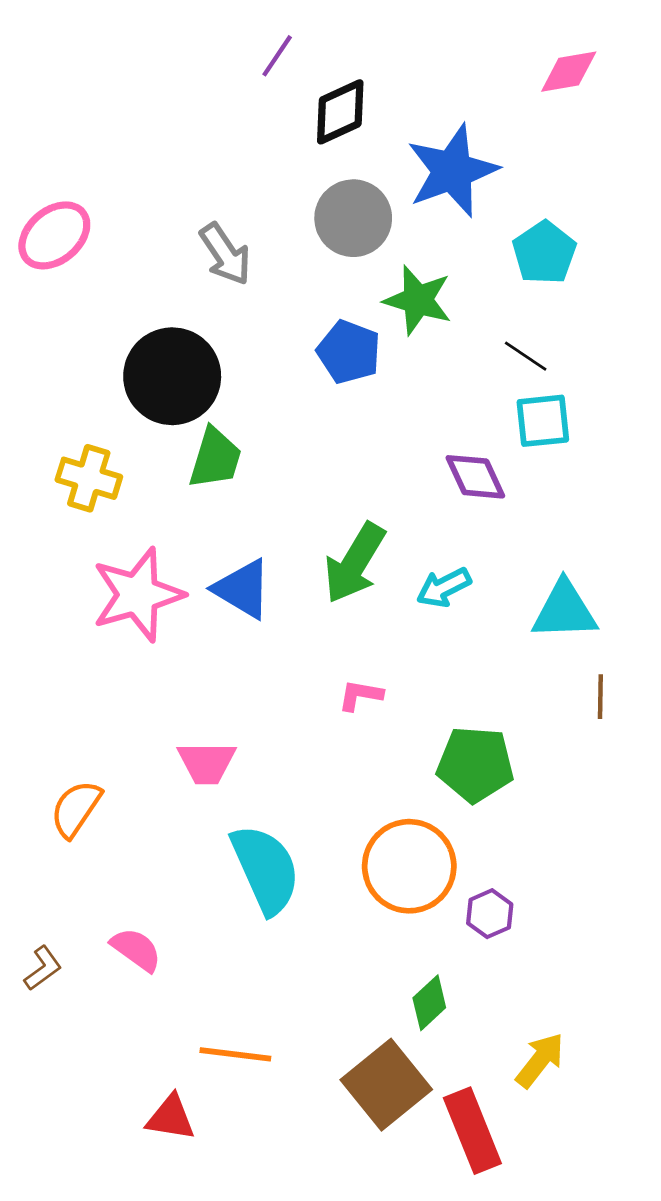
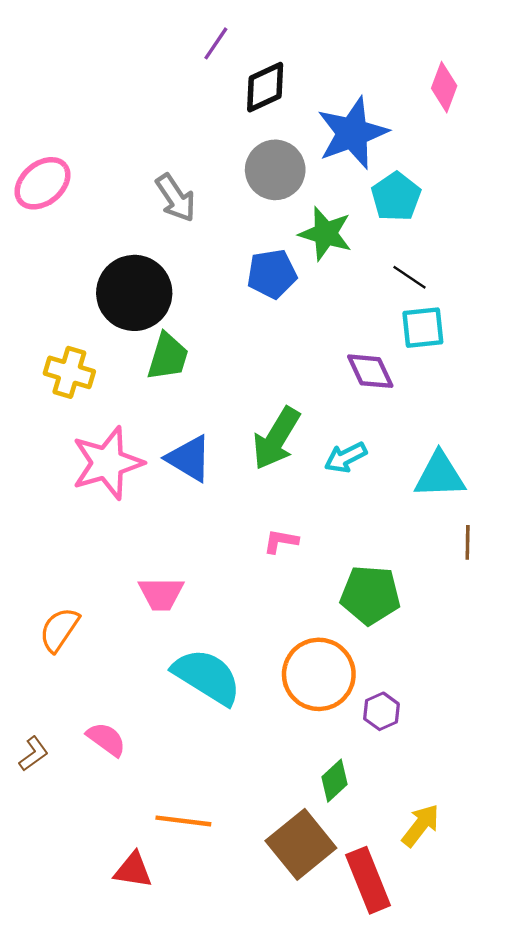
pink diamond: (569, 72) -> (444, 87), moved, turned -60
cyan pentagon: (544, 253) -> (396, 197), moved
blue pentagon: (349, 352) -> (272, 274), turned -30
cyan semicircle: (266, 869) -> (207, 677), turned -34

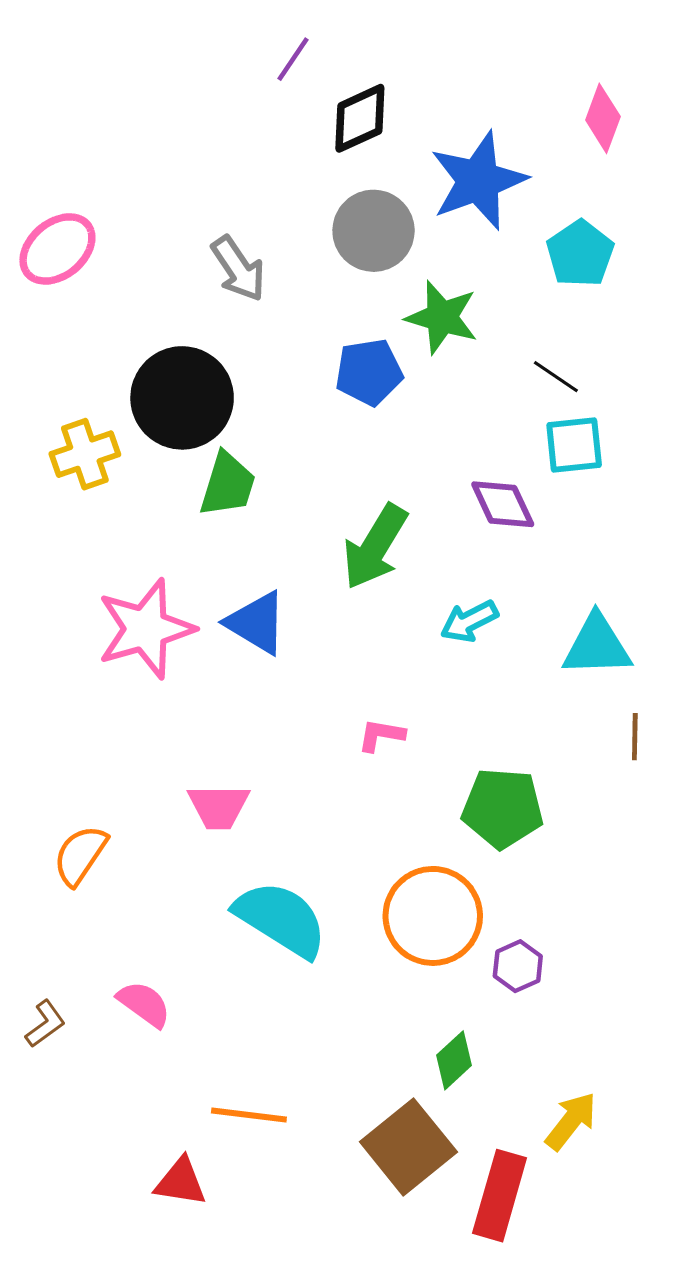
cyan pentagon: (396, 197) -> (580, 254), moved
yellow cross: (69, 372) -> (85, 454), moved, turned -36
green arrow: (276, 438) -> (375, 547), moved
red rectangle: (368, 880) -> (500, 1196), turned 38

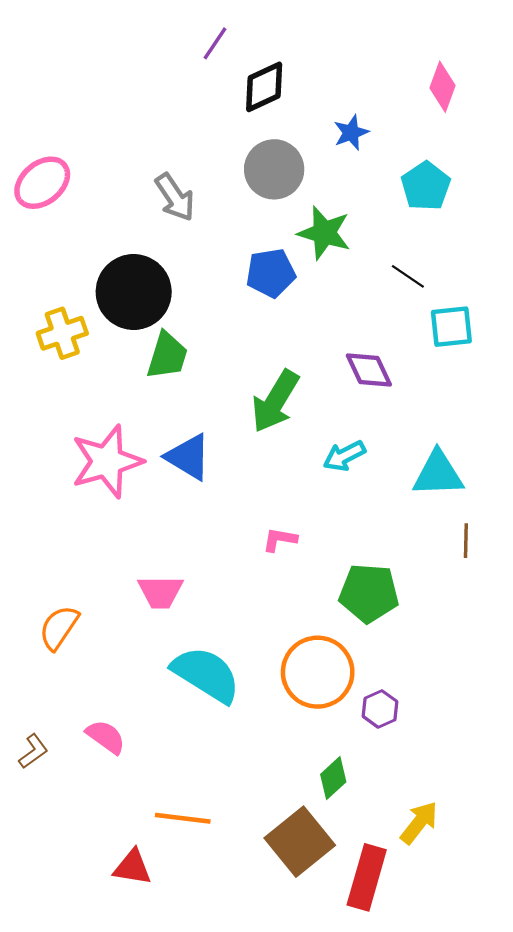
blue star: (478, 181) -> (351, 133), size x0.5
cyan square: (574, 445) -> (451, 327), moved

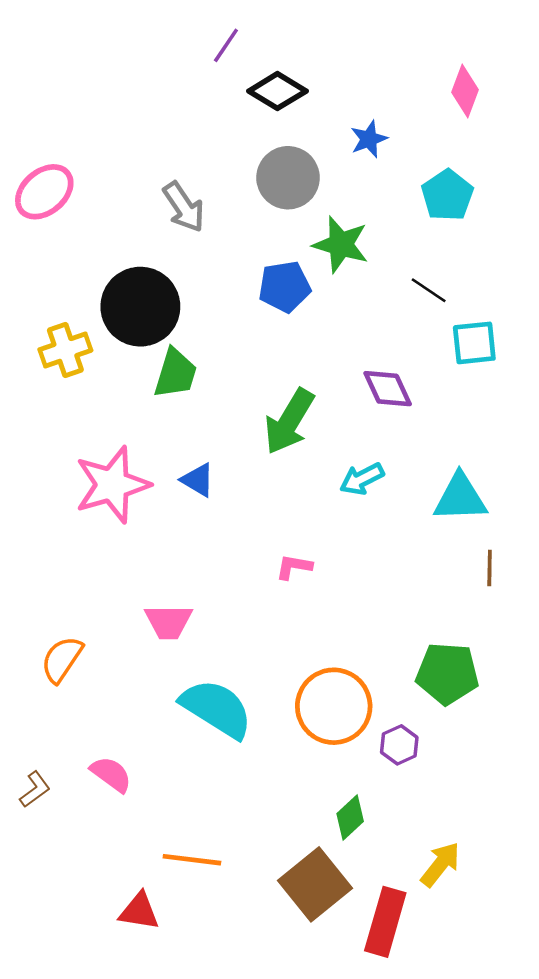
black diamond: (264, 87) -> (277, 91), turned 56
blue triangle: (188, 457) -> (198, 480), size x0.7
green pentagon: (369, 593) -> (447, 673), moved

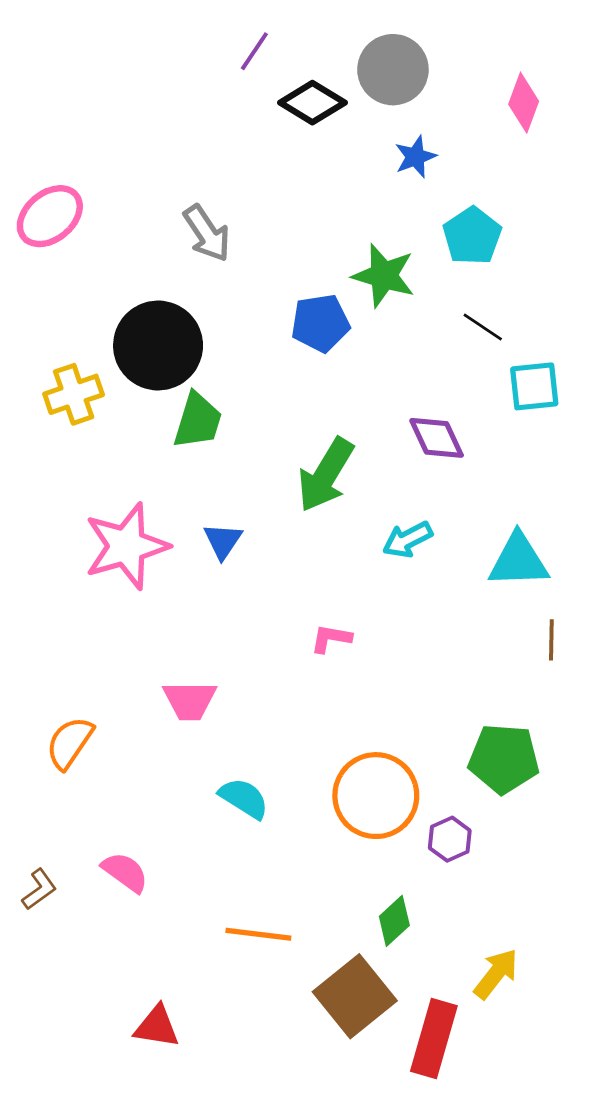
gray circle: (288, 178) -> (393, 70), moved
cyan pentagon: (447, 195) -> (472, 236), moved
blue triangle: (198, 480) -> (223, 541), turned 33
cyan semicircle: (217, 709) -> (244, 798), size x0.6
orange line: (192, 860) -> (258, 934), moved

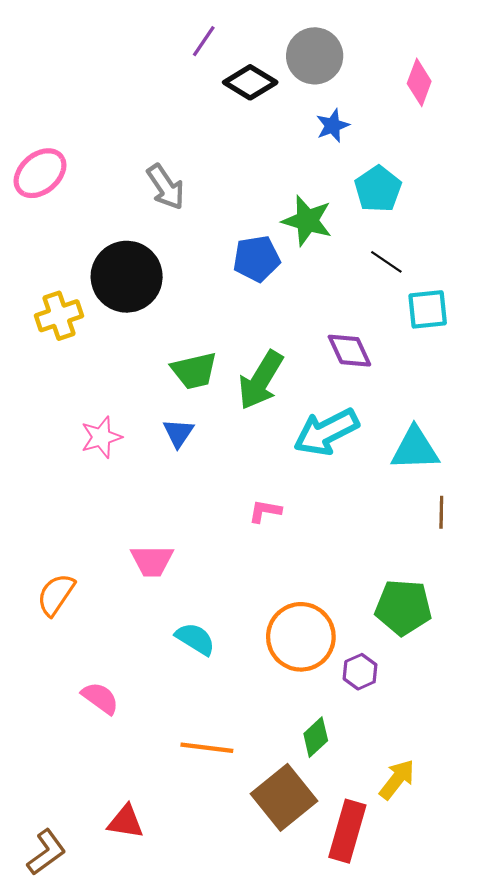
green trapezoid: (198, 421) -> (194, 371), moved, turned 60
cyan arrow: (408, 540) -> (326, 432), size x1.6
pink star: (126, 546) -> (101, 437), size x0.6
brown L-shape: (39, 889) -> (46, 852), moved, size x1.4

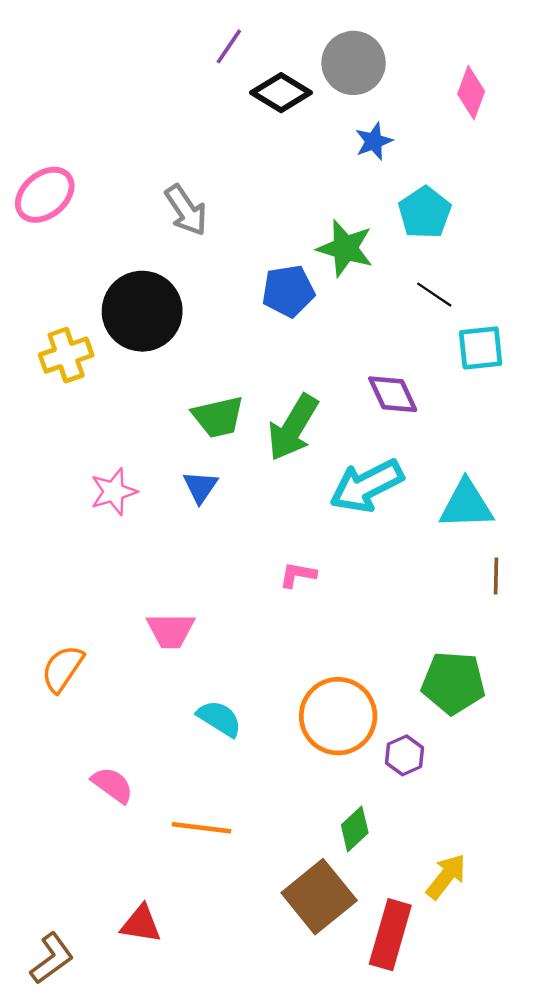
orange line: (207, 748) -> (202, 828), moved

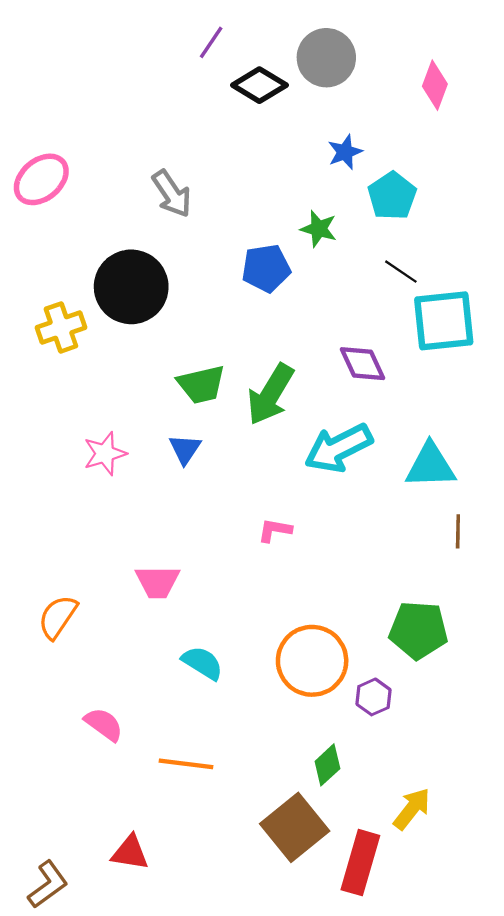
blue star: (374, 141) -> (345, 152), moved
green star: (345, 248) -> (319, 229), size x0.7
cyan square: (481, 348) -> (444, 321), size x1.5

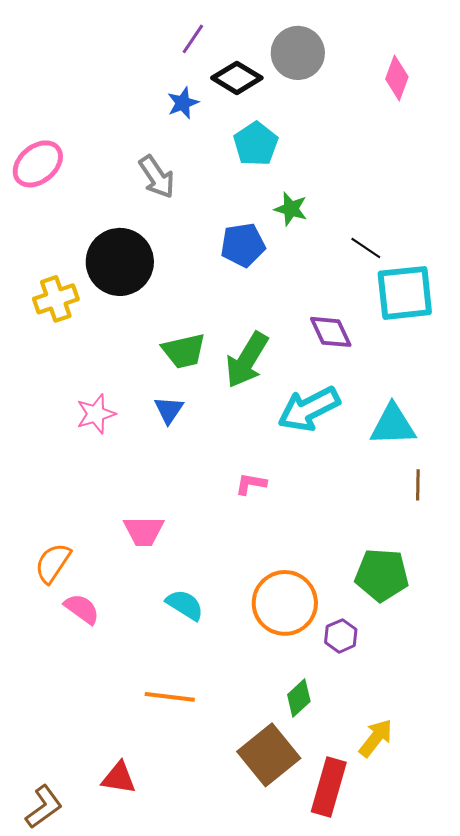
blue star: (345, 152) -> (183, 103), moved
cyan pentagon: (392, 196) -> (256, 144), moved
pink semicircle: (104, 724) -> (82, 609), moved

